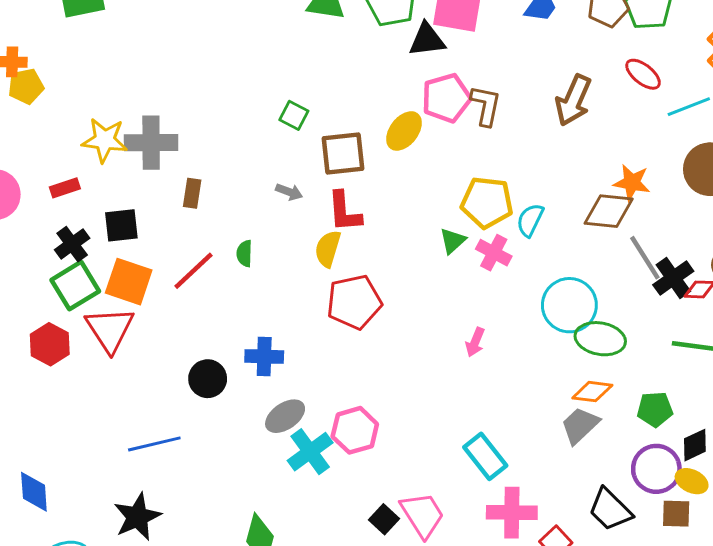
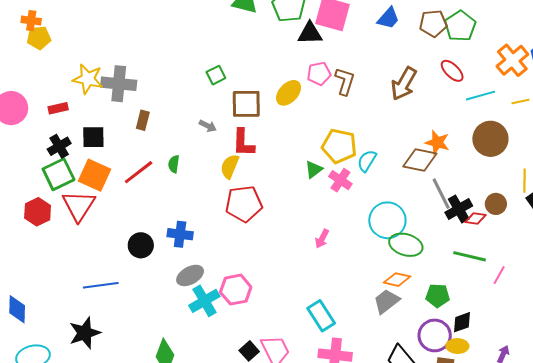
pink pentagon: (446, 98) -> (319, 74), size x0.7
green square: (294, 115) -> (216, 75), turned 30
yellow ellipse: (692, 481) -> (457, 346), turned -30

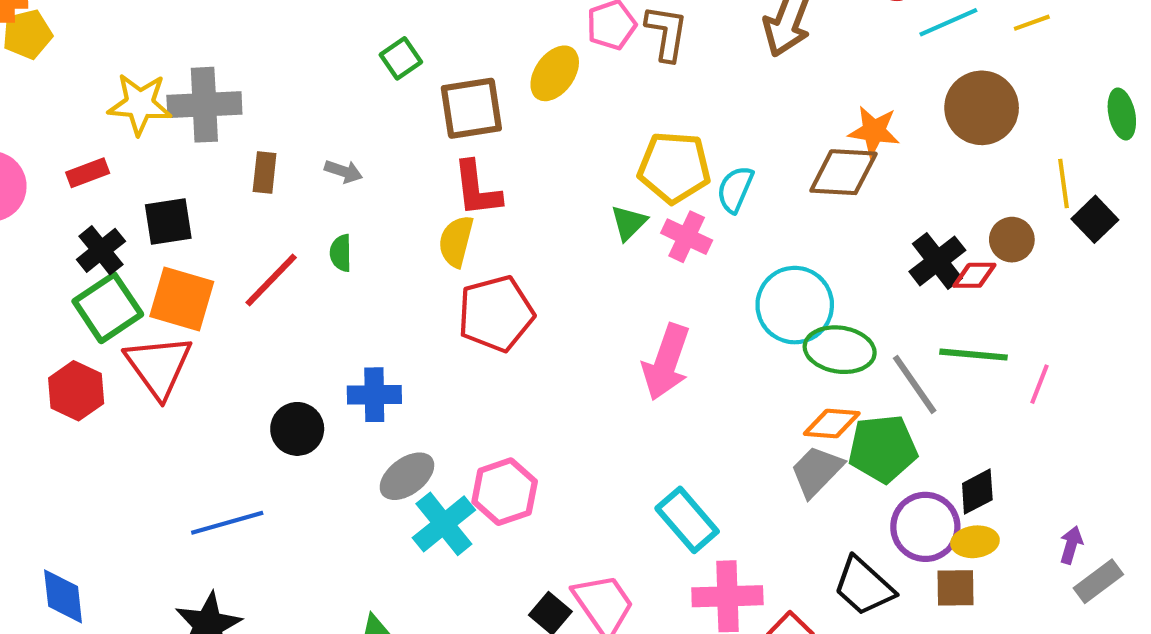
gray arrow: (208, 126) -> (344, 171), moved
gray line: (441, 194) -> (915, 384), moved
pink arrow: (322, 239) -> (666, 362), size x1.8
green pentagon: (438, 296) -> (883, 449), moved, size x1.4

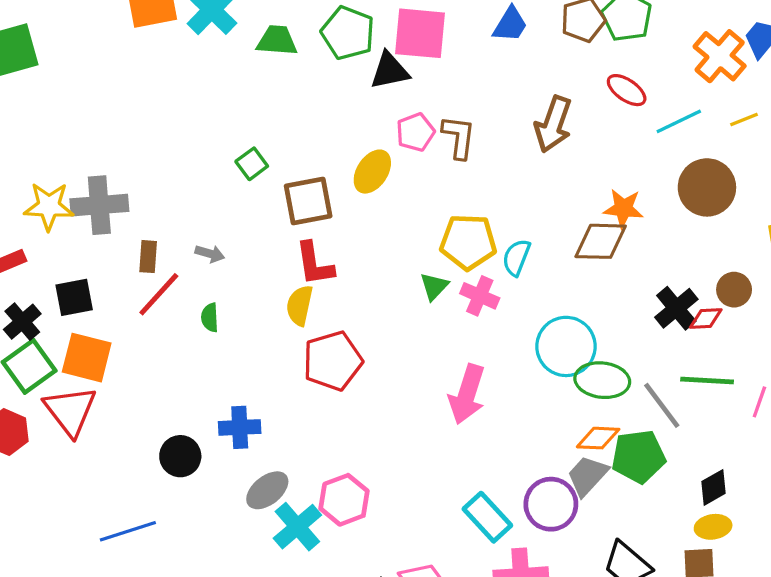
red line: (271, 280) -> (159, 294), moved
purple circle: (925, 527) -> (551, 504), moved

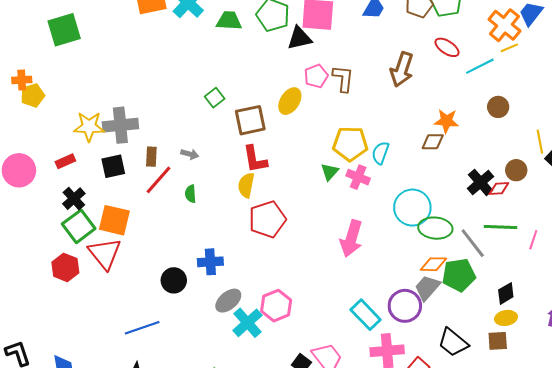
yellow line: (744, 120) -> (509, 48), moved
brown circle: (707, 187) -> (498, 107), size x0.6
brown diamond: (601, 241) -> (433, 142), size x0.7
black square: (74, 297) -> (113, 166), moved

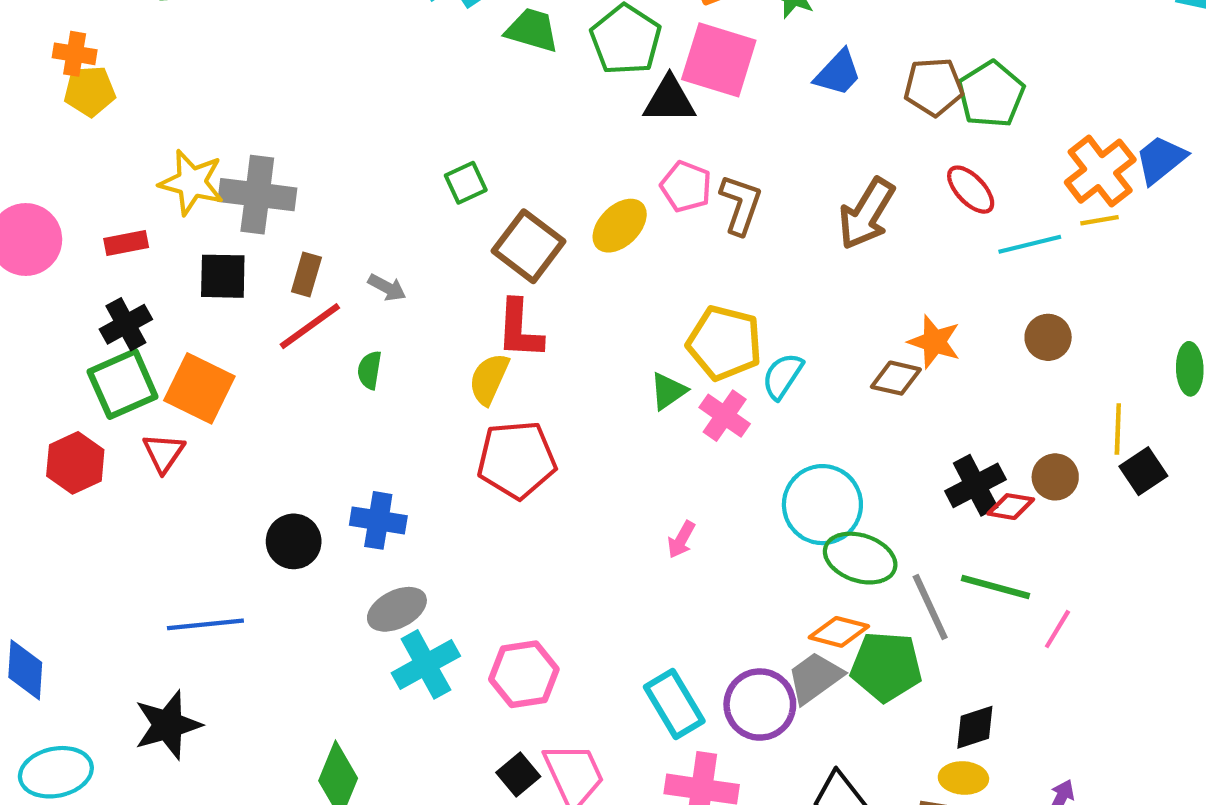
pink pentagon: (316, 76) -> (686, 186), turned 30
brown square: (250, 120) -> (529, 246), turned 36
pink arrow: (351, 238) -> (681, 540), size x0.5
red triangle: (105, 254) -> (164, 453), size x0.6
pink hexagon: (276, 306) -> (524, 674), moved

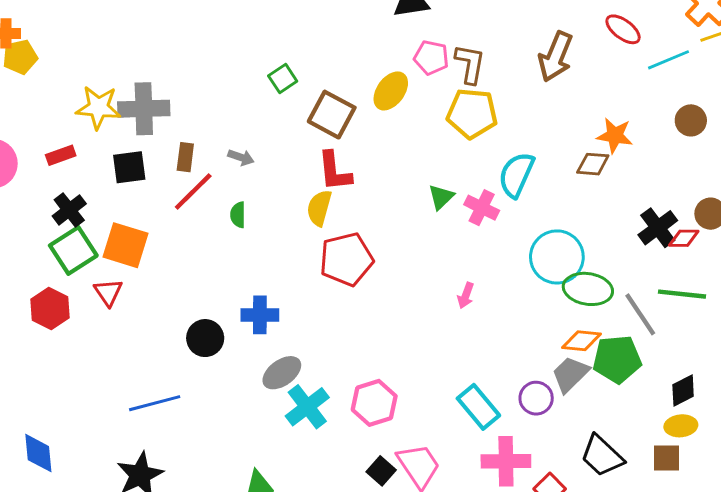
yellow pentagon: (724, 343) -> (472, 113), moved
cyan semicircle: (783, 376) -> (516, 175), size x1.4
purple circle: (760, 705) -> (536, 398), size x0.7

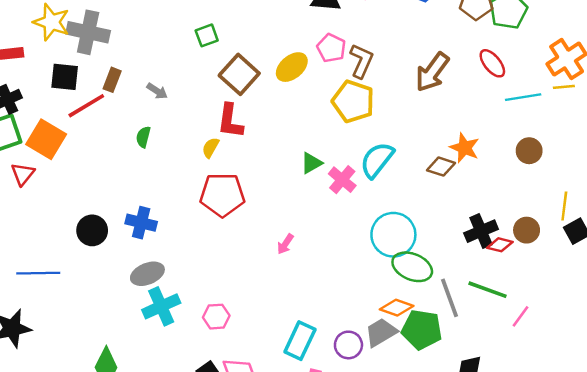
red line: (193, 191) -> (86, 106), moved
yellow semicircle: (319, 208) -> (211, 148), size x0.7
pink arrow: (466, 296) -> (285, 244), moved
pink hexagon: (374, 403) -> (216, 317), size x0.7
cyan rectangle: (478, 407) -> (300, 341), turned 51

